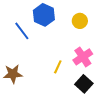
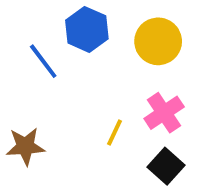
yellow circle: (80, 21) -> (158, 41), size x1.5

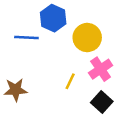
yellow circle: (158, 41) -> (87, 38), moved
blue line: (43, 61) -> (26, 38), turned -50

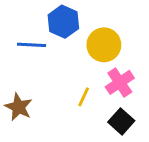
brown star: (15, 90) -> (19, 107), turned 30

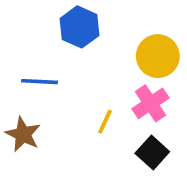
blue line: (32, 45) -> (39, 82), moved
yellow circle: (104, 45) -> (158, 56), moved

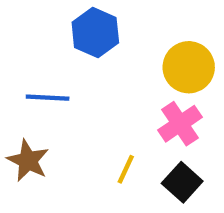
yellow line: (105, 122) -> (126, 169), moved

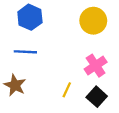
blue hexagon: (95, 32) -> (30, 17), moved
yellow circle: (189, 67) -> (93, 21), moved

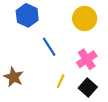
blue line: (25, 52) -> (49, 47), moved, turned 54

